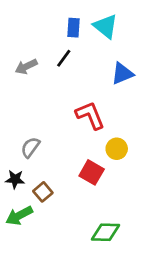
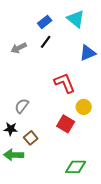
blue rectangle: (73, 28) -> (45, 22), moved, turned 48
green arrow: (19, 216) -> (14, 155), turned 30

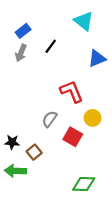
blue rectangle: (45, 22) -> (23, 31), moved
gray arrow: (19, 48) -> (21, 53), turned -42
gray semicircle: (22, 106) -> (50, 119), moved

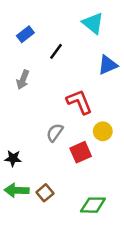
gray arrow: (21, 53) -> (23, 80), moved
red square: (73, 137) -> (81, 152), turned 36
brown square: (34, 152) -> (45, 193), moved

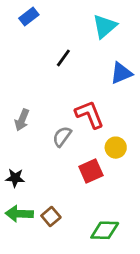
cyan triangle: (93, 23) -> (105, 26), turned 40
blue rectangle: (25, 34) -> (29, 17), moved
gray arrow: (23, 80) -> (22, 120), moved
gray semicircle: (55, 133) -> (62, 137), moved

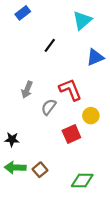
gray arrow: (22, 120) -> (27, 90), moved

